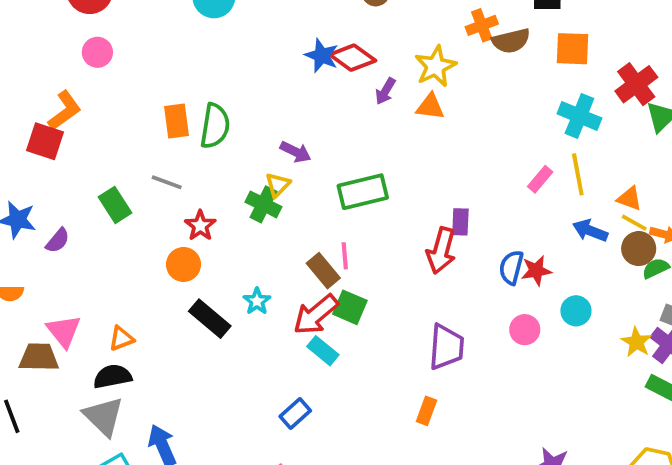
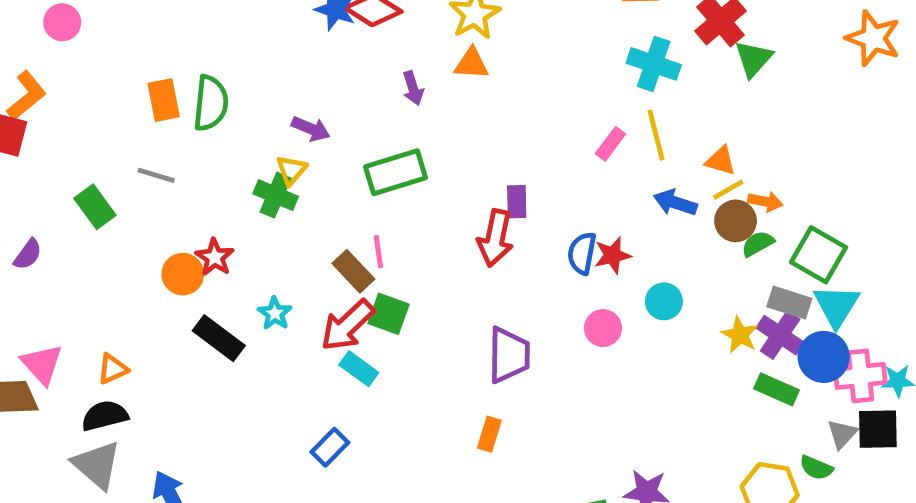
purple arrow: (385, 91) -> (413, 88), moved, turned -44
yellow line: (634, 223) -> (728, 190), turned -56
red star: (200, 226) -> (215, 257), moved

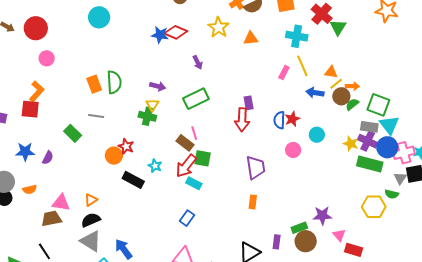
orange triangle: (471, 64) -> (251, 38), moved
pink triangle: (42, 364) -> (61, 203), turned -30
green rectangle: (776, 389) -> (370, 164), size x1.4

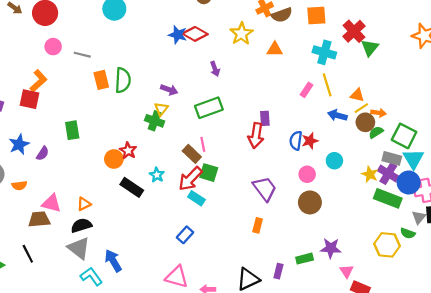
gray line: (96, 116) -> (82, 55), moved
green rectangle: (73, 133) -> (72, 130), turned 30
blue star: (25, 152) -> (19, 144), turned -30
purple trapezoid: (256, 168) -> (265, 189), turned -35
brown circle: (306, 241) -> (310, 202), moved

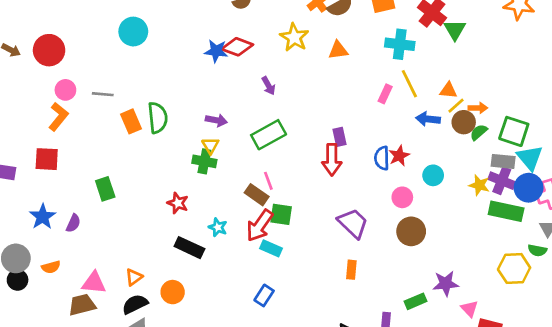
orange L-shape: (38, 81) -> (58, 117), moved
orange circle: (114, 159) -> (173, 292), moved

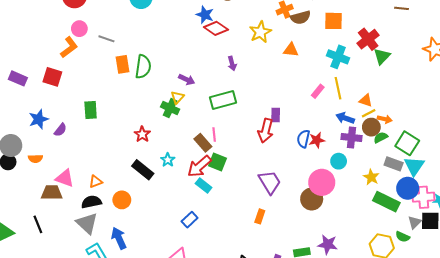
blue star: (216, 51) -> (205, 15), moved
purple cross: (502, 181) -> (351, 138), moved, turned -30
pink circle: (402, 197) -> (322, 182), moved, size x1.6

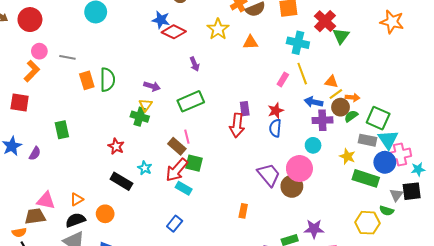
red star: (317, 140) -> (276, 111), moved
orange semicircle: (35, 159) -> (19, 232), moved
purple trapezoid: (270, 182) -> (269, 175), moved
pink cross: (423, 197) -> (400, 155), moved

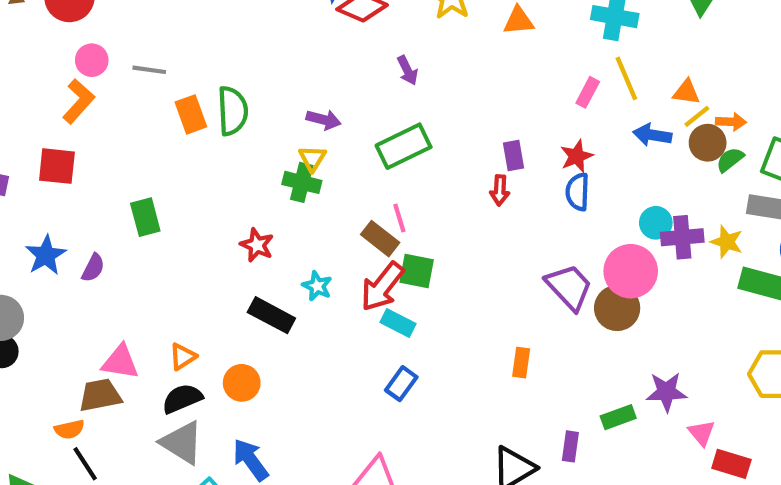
purple cross: (322, 120) -> (682, 237), moved
red arrow: (237, 125) -> (500, 190), size x0.6
blue rectangle: (175, 224) -> (401, 384), moved

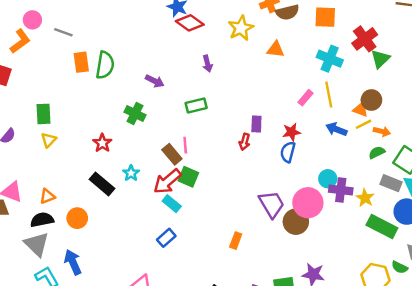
brown circle: (708, 143) -> (371, 100), moved
green rectangle: (404, 146) -> (196, 106), size x0.7
yellow triangle: (312, 158) -> (49, 140), moved

